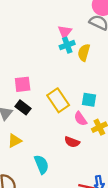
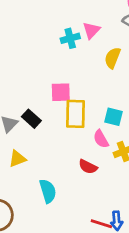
cyan cross: (67, 45) -> (70, 38), moved
pink square: (23, 84) -> (61, 92), moved
yellow rectangle: (58, 100) -> (75, 114), turned 30

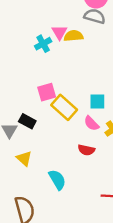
yellow semicircle: (112, 58) -> (74, 36), moved, turned 78
yellow rectangle: (75, 114) -> (64, 107), turned -35
yellow triangle: (17, 159) -> (24, 159), turned -42

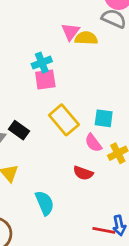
cyan cross: (43, 44) -> (42, 63), moved
pink square: (47, 92) -> (45, 79), moved

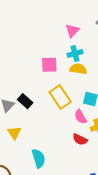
yellow semicircle: (86, 38) -> (78, 69), moved
cyan cross: (42, 63) -> (75, 54), moved
red semicircle: (83, 173) -> (80, 139), moved

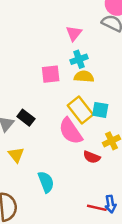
yellow rectangle: (60, 97) -> (80, 110), moved
pink semicircle: (80, 117) -> (71, 131), moved, size x1.6

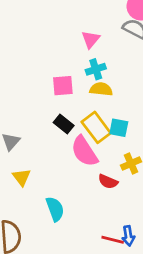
black rectangle: (26, 118) -> (64, 124), moved

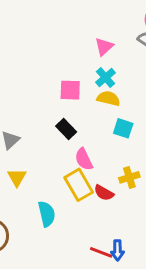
cyan cross: (96, 69) -> (106, 78), turned -30
yellow rectangle: (96, 127) -> (79, 185), moved
cyan square: (119, 128) -> (123, 128), moved
pink semicircle: (84, 151) -> (84, 159), size x0.7

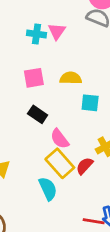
cyan cross: (106, 78) -> (36, 34), moved, turned -30
red semicircle: (104, 193) -> (85, 166), turned 114
cyan semicircle: (47, 214) -> (48, 189), moved

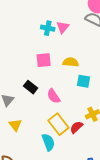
black rectangle: (38, 114) -> (31, 87), moved
pink semicircle: (60, 139) -> (53, 96), moved

